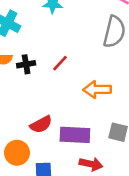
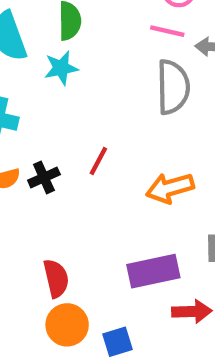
red semicircle: (41, 124) -> (56, 278), moved, turned -60

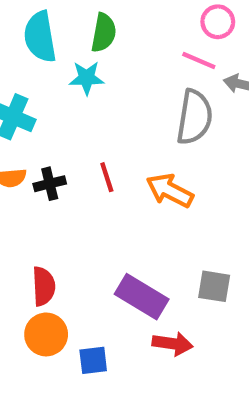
red line: (98, 161) -> (107, 177), turned -56
orange arrow: (170, 188) -> (170, 191), moved, turned 33
purple rectangle: (153, 271) -> (142, 297), turned 33

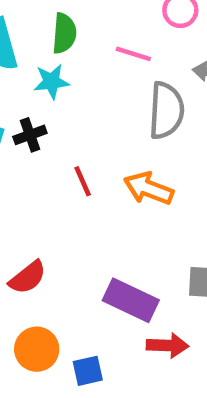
pink line: (199, 60) -> (133, 54), moved
black cross: (50, 184) -> (30, 135), moved
red semicircle: (44, 286) -> (28, 277), moved, turned 60

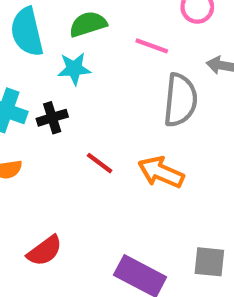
green semicircle: (64, 33) -> (88, 24), turned -114
red line: (83, 181) -> (100, 163), turned -32

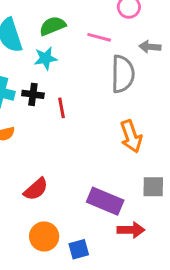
black cross: (52, 118) -> (33, 94), turned 30
red line: (100, 163) -> (62, 108), moved, turned 48
orange arrow: (161, 172) -> (131, 136), moved, turned -128

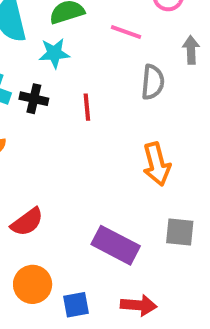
gray arrow: (150, 47) -> (191, 50), turned 78
gray semicircle: (123, 74) -> (153, 82), size x0.7
red line: (62, 108) -> (87, 107), moved
red arrow: (131, 230) -> (139, 305), moved

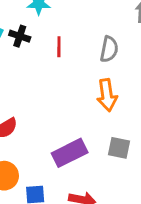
gray semicircle: (153, 82) -> (109, 49), moved
purple rectangle: (116, 245) -> (70, 153), turned -60

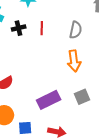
black cross: (20, 36) -> (19, 28), moved, turned -32
gray square: (119, 148) -> (82, 97), turned -35

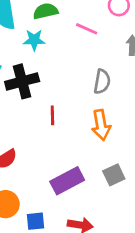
black cross: (19, 28) -> (22, 81), size x1.6
red line: (42, 28) -> (52, 115), moved

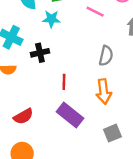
black cross: (22, 81) -> (40, 53), size x0.7
purple rectangle: (67, 181) -> (70, 115), moved, turned 64

